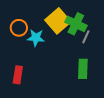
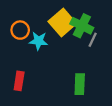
green rectangle: (83, 69) -> (80, 84), moved

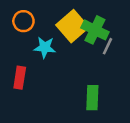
orange circle: (20, 30) -> (23, 21), moved
red rectangle: (19, 81) -> (20, 78), moved

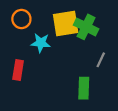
yellow square: (72, 26) -> (66, 24), turned 32
gray line: (107, 46) -> (101, 60), moved

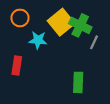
yellow square: (66, 24) -> (61, 22), turned -30
gray line: (101, 60) -> (94, 42), moved

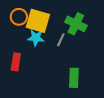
yellow square: (61, 22) -> (38, 21), moved, turned -35
gray line: (94, 42) -> (61, 40), moved

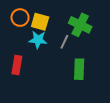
yellow square: (38, 21) -> (40, 22), size x0.7
green rectangle: (74, 78) -> (79, 69), moved

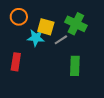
yellow square: (40, 22) -> (46, 27), moved
gray line: (64, 42) -> (61, 40), turned 32

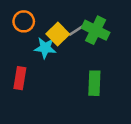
yellow square: (46, 27) -> (58, 34), turned 30
gray line: (61, 40) -> (77, 30), moved

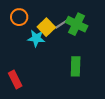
red rectangle: (20, 78) -> (15, 80), moved, turned -36

